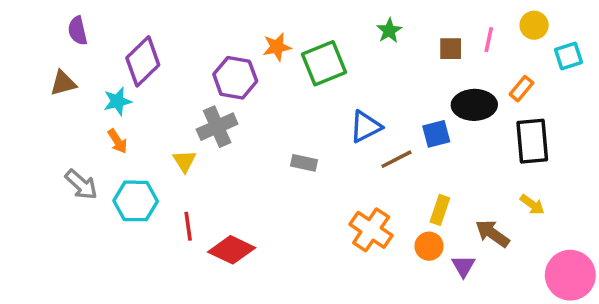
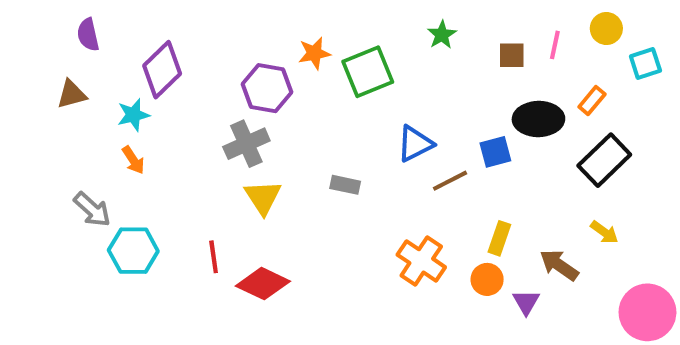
black rectangle: (532, 141) -> (604, 160), turned 51
yellow triangle: (184, 161) -> (263, 197), moved, size x1.4
cyan hexagon: (136, 201) -> (133, 251), moved

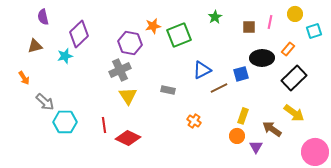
orange arrow: (133, 160) -> (24, 78), moved
yellow arrow: (604, 232) -> (294, 113), size x1.5
orange cross: (421, 261) -> (194, 121), moved, size x0.6

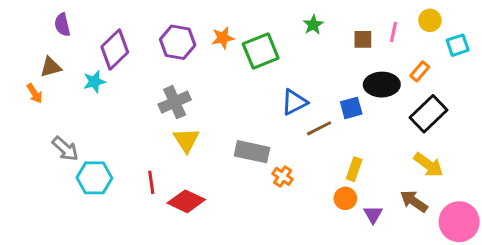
purple hexagon: (130, 43) -> (178, 42), moved
orange arrow: (24, 78) -> (35, 93), moved
gray rectangle: (168, 90) -> (252, 152), moved, size x1.6
brown arrow: (272, 129) -> (414, 201), moved

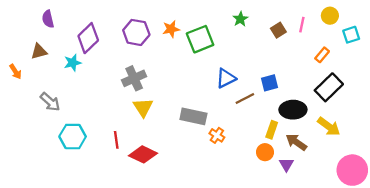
brown square: (363, 39) -> (278, 30), turned -32
black ellipse: (382, 85) -> (293, 110), moved
orange arrow: (35, 93) -> (15, 72), moved
gray arrow: (65, 149) -> (50, 102), moved
brown arrow: (414, 201) -> (296, 142), moved

